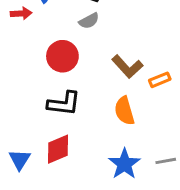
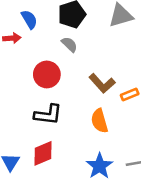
gray semicircle: (89, 21) -> (69, 44), turned -108

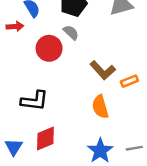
red circle: (47, 74) -> (49, 48), moved
black L-shape: (48, 115) -> (34, 101), moved

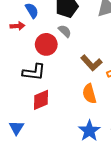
black L-shape: (34, 101) -> (34, 72), moved
red diamond: (45, 138) -> (41, 100), moved

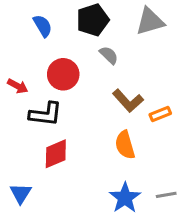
red arrow: (17, 26) -> (18, 86), moved, turned 32
gray semicircle: (65, 31) -> (109, 55), moved

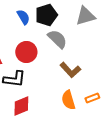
blue semicircle: (43, 26) -> (23, 17), moved
gray semicircle: (109, 55) -> (57, 39), size x1.5
orange rectangle: (160, 114) -> (92, 98), moved

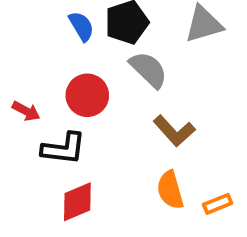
orange rectangle: (92, 98) -> (218, 204), moved

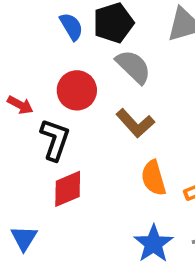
brown L-shape: (174, 131) -> (135, 123), moved
black L-shape: (64, 149) -> (55, 140), turned -78

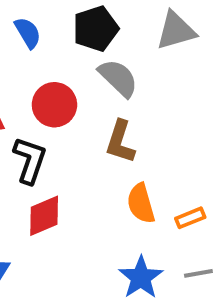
blue semicircle: (71, 26) -> (28, 33), moved
brown L-shape: (135, 123) -> (120, 142), turned 60

